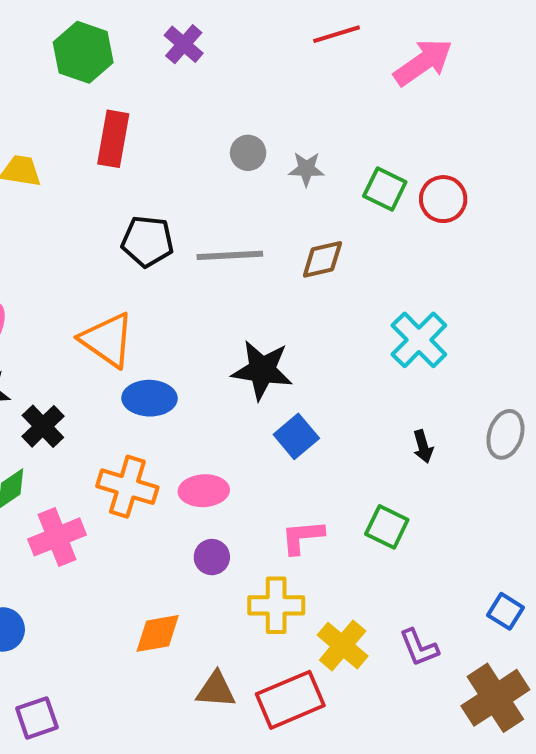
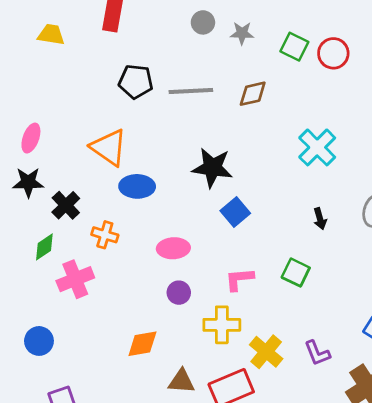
orange cross: (127, 487) -> (105, 235), moved, size x0.7

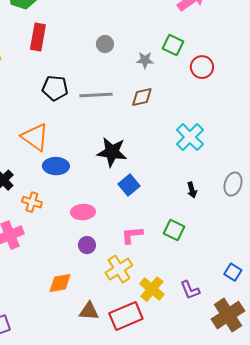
gray star: (242, 33) -> (145, 60), moved
green square: (294, 47) -> (173, 45), moved
yellow cross: (222, 325) -> (119, 269), turned -32

